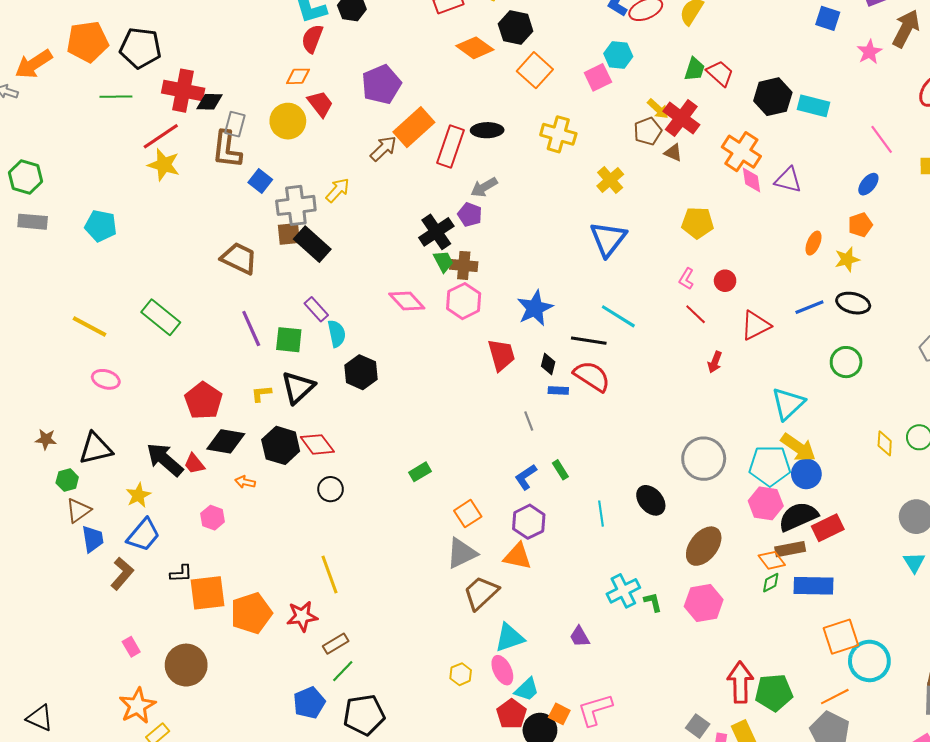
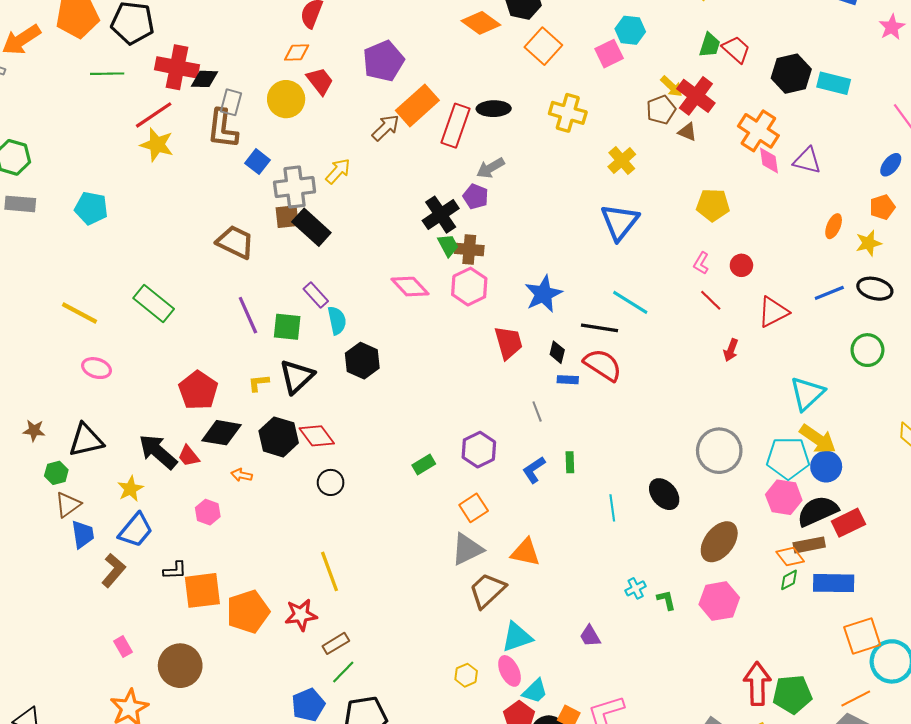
green rectangle: (560, 470) -> (570, 462), turned 30
purple hexagon: (529, 522) -> (479, 450), moved
cyan cross: (623, 591) -> (636, 588), size x0.6

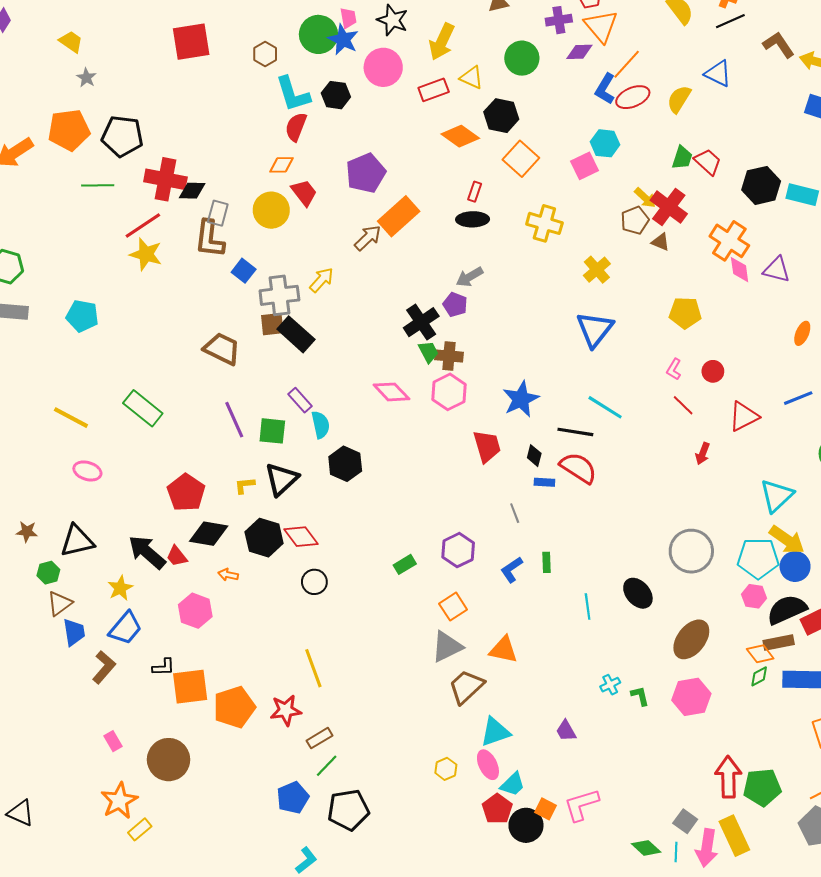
red rectangle: (456, 126) -> (475, 192), moved, size x0.5
pink hexagon: (784, 497) -> (754, 596), size x0.7
pink hexagon: (208, 512) -> (195, 611), size x1.4

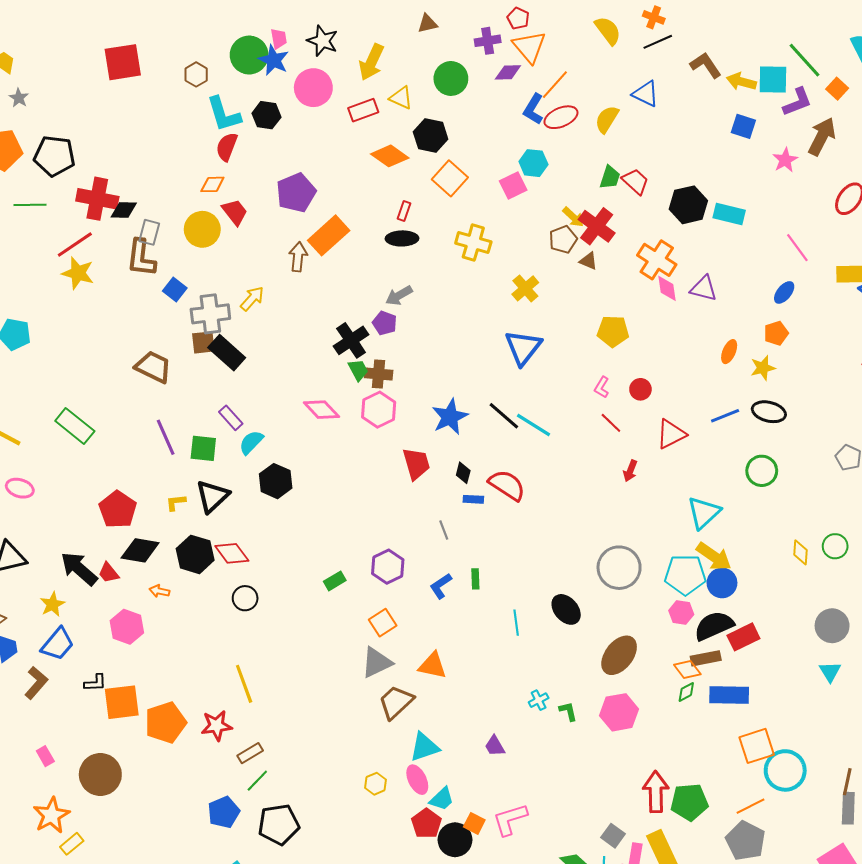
brown arrow: (368, 238) -> (298, 257), turned -40
cyan semicircle: (321, 425) -> (251, 442), turned -124
black line: (575, 432) -> (504, 416), moved, turned 32

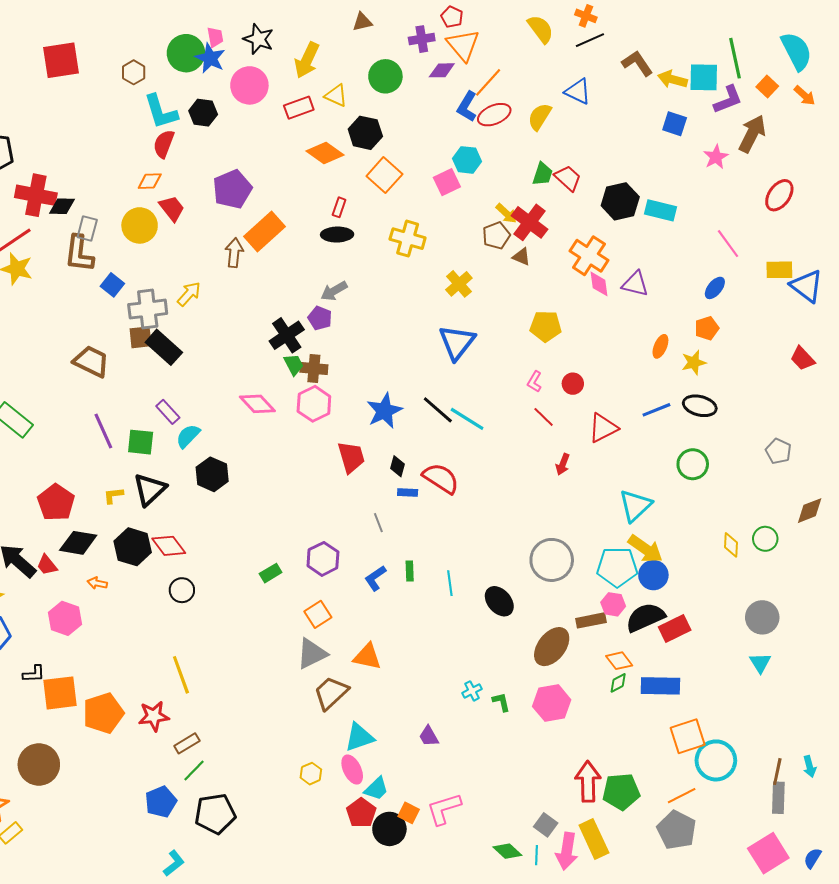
green line: (805, 60) -> (735, 58), turned 30
cyan line: (516, 623) -> (450, 583), moved
brown rectangle: (706, 658) -> (591, 620), moved

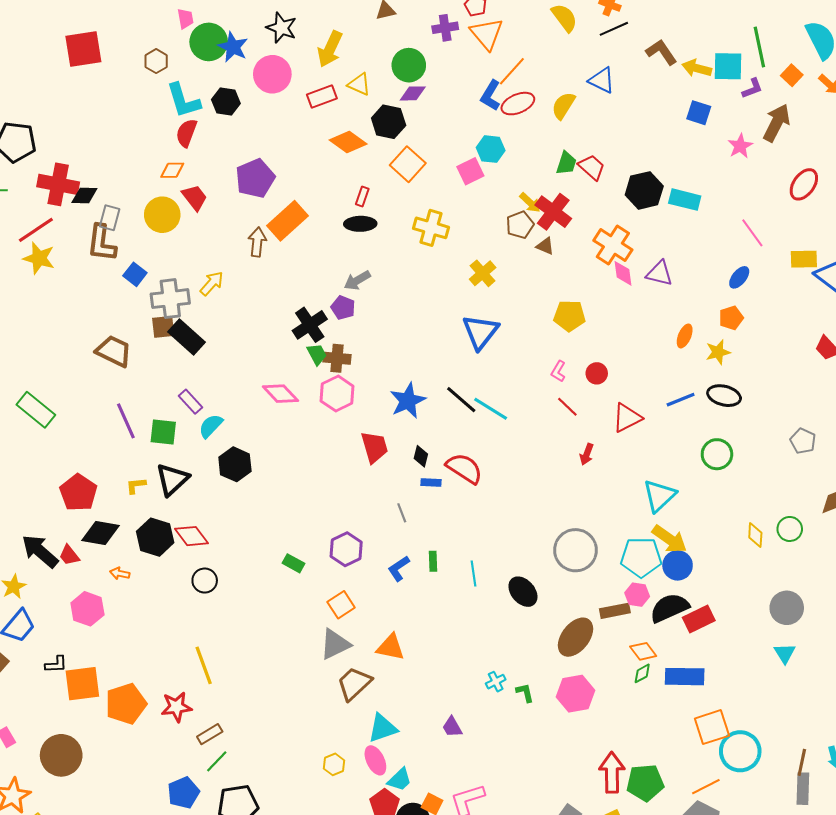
pink trapezoid: (215, 37) -> (185, 19), moved
purple diamond: (442, 70) -> (413, 93), moved
purple L-shape: (728, 100) -> (752, 88), size x0.7
green rectangle: (271, 573) -> (294, 563), turned 60

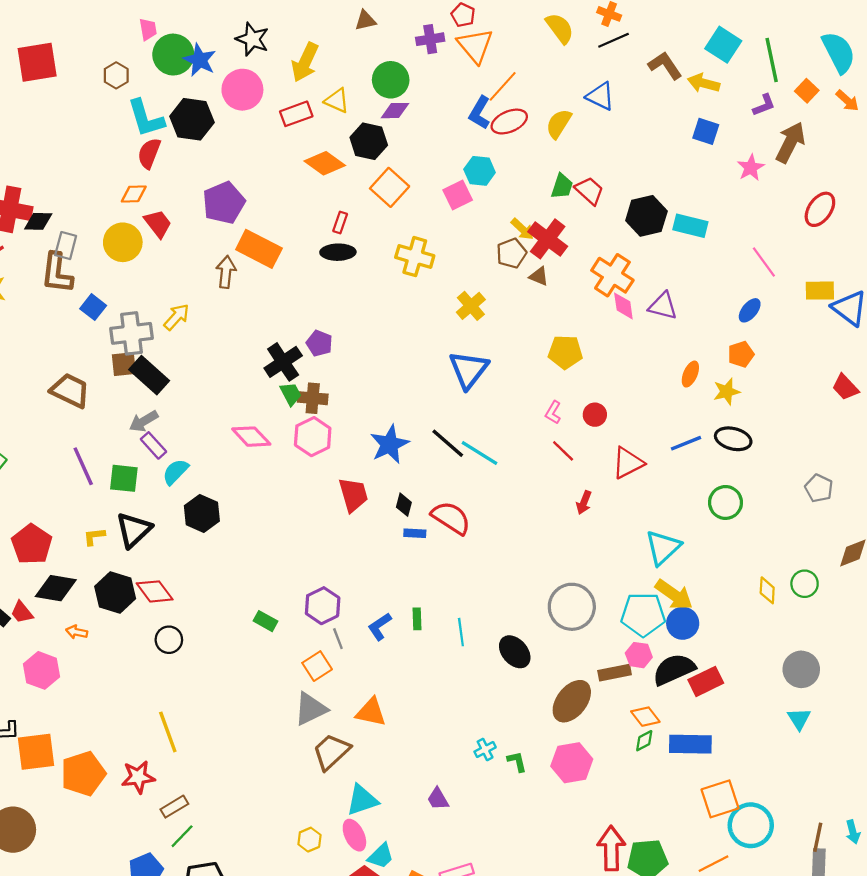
cyan square: (728, 66) -> (723, 45), moved, turned 32
black hexagon: (226, 102) -> (192, 119), size x1.4
orange rectangle: (288, 221) -> (259, 249), turned 69
gray arrow: (357, 280) -> (144, 421), moved
gray line: (402, 513) -> (338, 639), moved

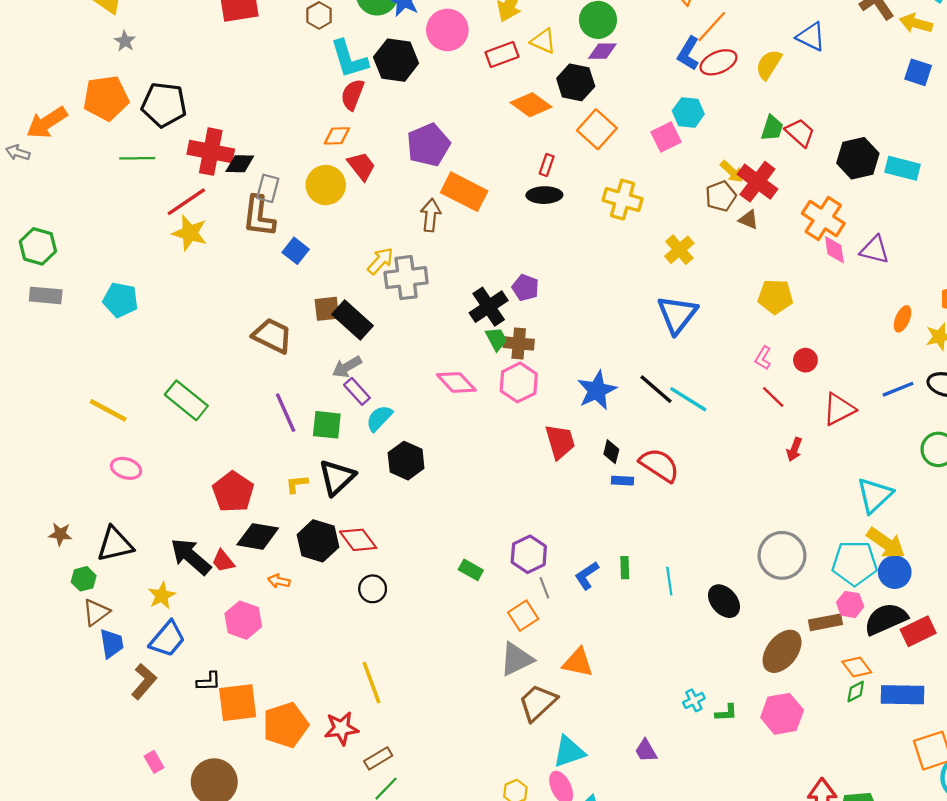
gray cross: (132, 333) -> (406, 278), moved
green L-shape: (517, 762) -> (726, 713), turned 100

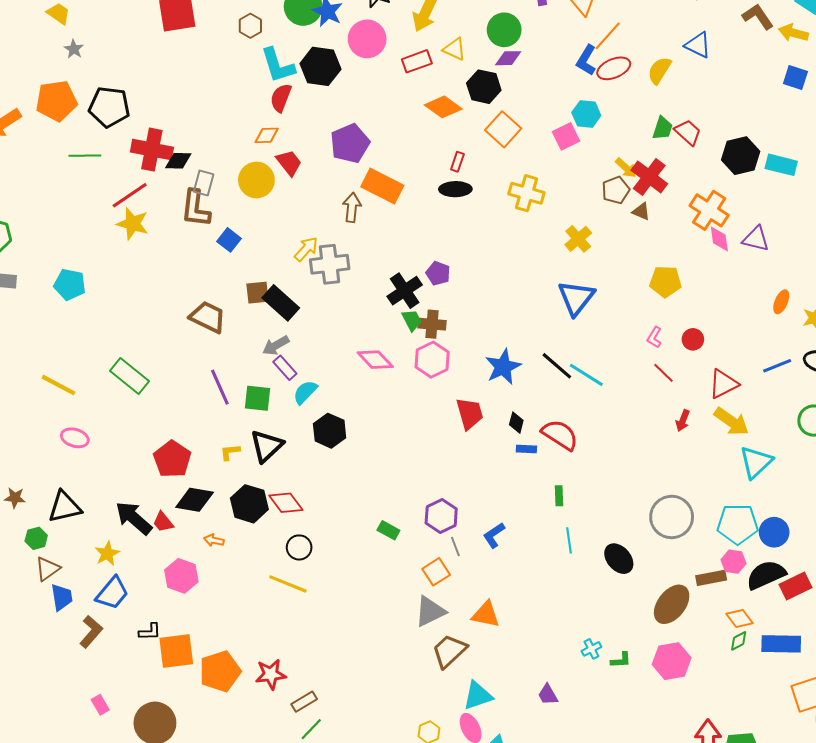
yellow arrow: (886, 543) -> (731, 422), moved
green rectangle: (625, 568) -> (559, 496), moved
yellow line: (371, 683) -> (288, 584), moved, turned -48

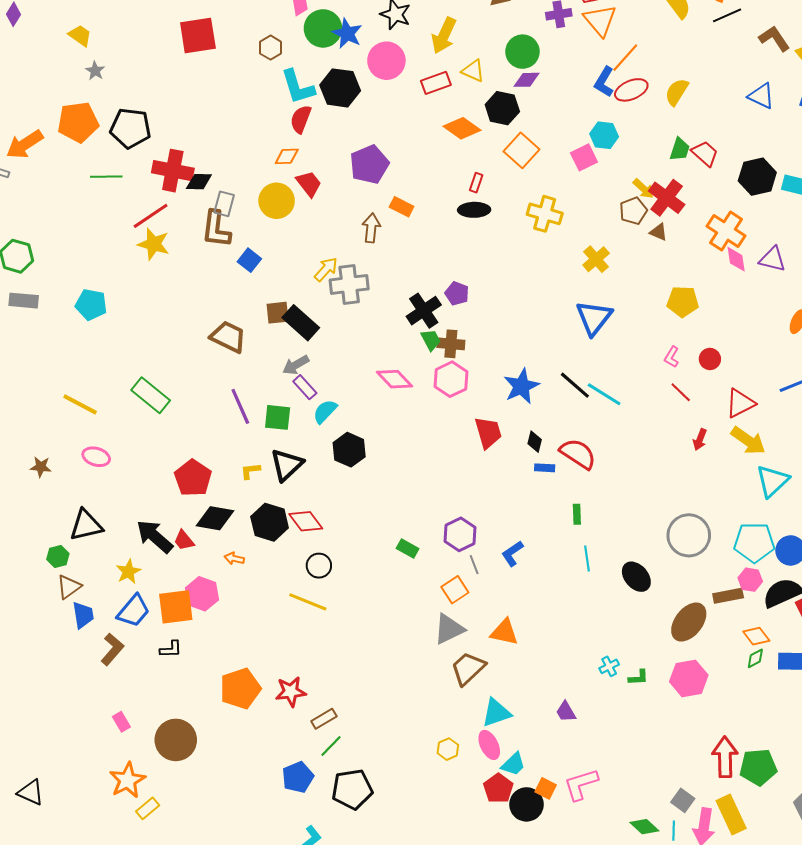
blue triangle: (698, 45) -> (761, 96), moved
orange rectangle: (382, 186) -> (402, 207), size x0.6
brown star: (15, 498) -> (41, 467), moved
orange square: (176, 651) -> (176, 607), moved

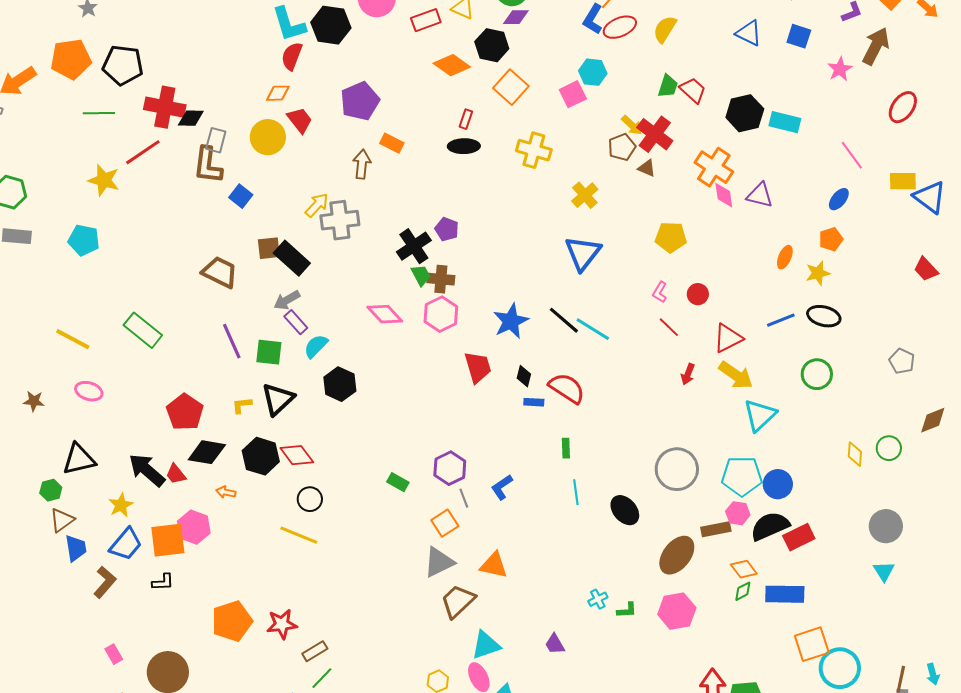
yellow star: (154, 244) -> (104, 180), moved

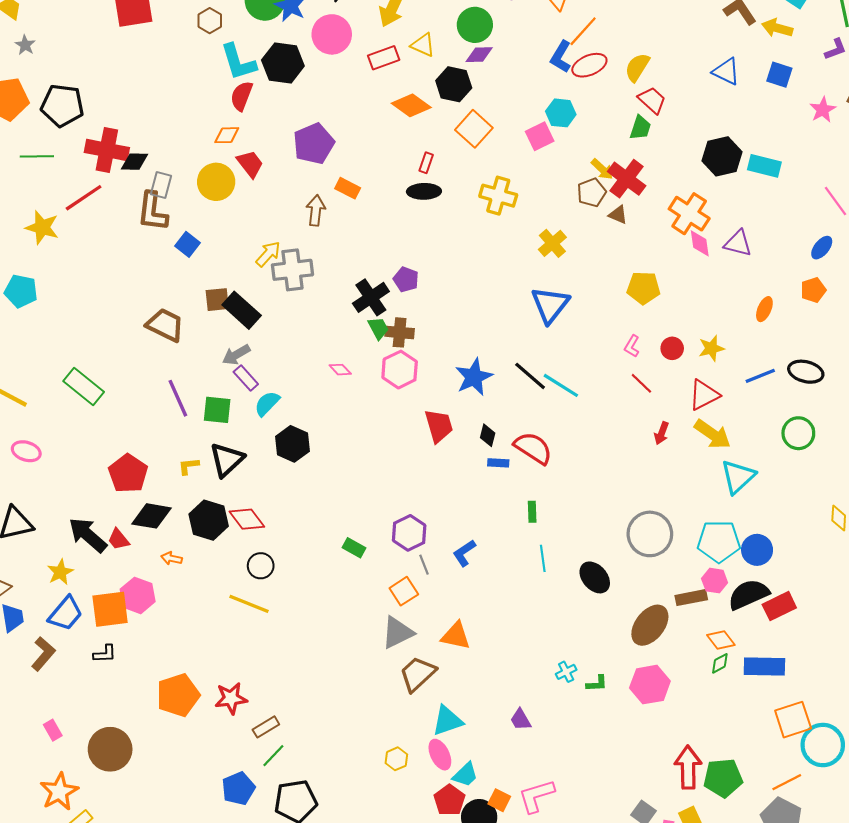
red trapezoid: (693, 90) -> (652, 100), moved
yellow star: (818, 273) -> (711, 348), moved
pink diamond: (385, 314) -> (340, 370), size x0.6

